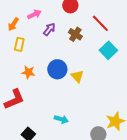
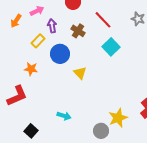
purple arrow: (49, 29) -> (52, 26), turned -48
yellow rectangle: (19, 44) -> (38, 41), moved, turned 32
blue circle: (57, 69) -> (60, 54), moved

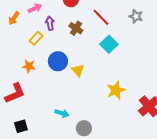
blue circle: (60, 54) -> (58, 61), moved
yellow star: (118, 118) -> (116, 90), moved
black square: (31, 131) -> (21, 126), moved, turned 32
gray circle: (101, 131) -> (84, 128), moved

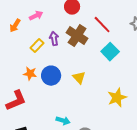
purple arrow: (50, 23) -> (54, 39), moved
brown cross: (76, 28) -> (77, 36), size x1.5
blue circle: (58, 61) -> (51, 76), moved

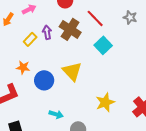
blue circle: (51, 76) -> (44, 80), moved
yellow triangle: (79, 78) -> (72, 71), size x1.5
yellow star: (117, 98) -> (105, 102), moved

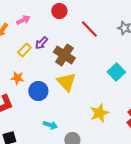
brown cross: (70, 29) -> (64, 55), moved
purple arrow: (47, 32) -> (41, 43), turned -128
cyan square: (103, 45) -> (116, 72), moved

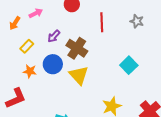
red line: (89, 29) -> (102, 22), turned 42
yellow rectangle: (24, 50) -> (27, 46), moved
blue circle: (38, 91) -> (53, 64), moved

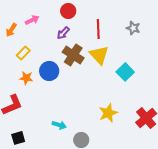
purple arrow: (54, 36) -> (63, 33), moved
yellow triangle: (79, 75) -> (99, 55), moved

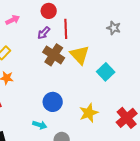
red line: (98, 29) -> (66, 29), moved
blue circle: (49, 71) -> (53, 102), moved

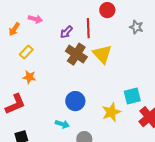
red circle: (49, 11) -> (107, 10), moved
pink arrow: (13, 20) -> (35, 19), turned 40
cyan square: (106, 72) -> (132, 96), moved, turned 30

